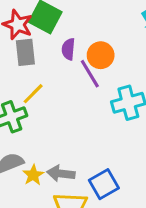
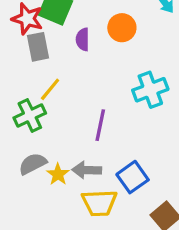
orange circle: (101, 55) -> (122, 28), moved
purple line: (90, 74) -> (100, 125), moved, turned 48

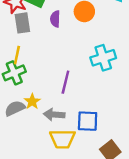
yellow line: (50, 89) -> (17, 55), moved, turned -30
yellow star: (58, 174) -> (32, 101), moved
blue square: (133, 177) -> (88, 121), turned 35

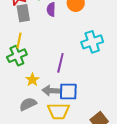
gray semicircle: (15, 108) -> (28, 104), moved
blue square: (88, 121) -> (68, 92), moved

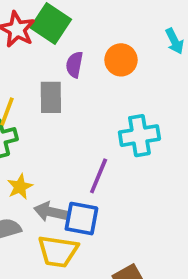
gray rectangle: (23, 13) -> (51, 97), moved
purple line: (60, 63) -> (99, 176), moved

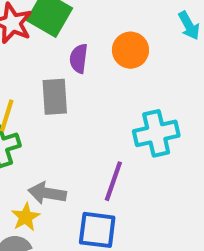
yellow star: (20, 187) -> (26, 217), moved
gray arrow: (51, 212) -> (47, 193), moved

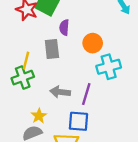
orange circle: (130, 50) -> (93, 43), moved
gray arrow: (47, 193) -> (60, 92), moved

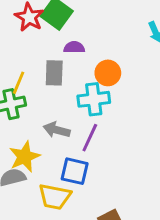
purple semicircle: (64, 27) -> (74, 47), turned 77
cyan cross: (109, 67) -> (94, 99), moved
yellow star: (39, 116) -> (25, 157), size x1.5

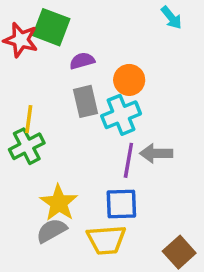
gray rectangle: (54, 73) -> (85, 101), moved
gray arrow: (57, 130) -> (156, 153), moved

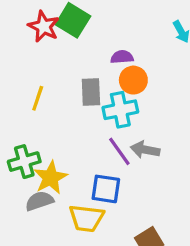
purple semicircle: (82, 61) -> (122, 57), moved
green cross: (27, 146) -> (24, 162), moved
purple line: (128, 160) -> (119, 151), turned -56

